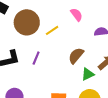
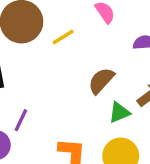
purple line: (36, 58) -> (21, 120), moved

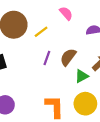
purple line: (21, 120) -> (47, 58), moved

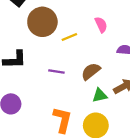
purple line: (47, 58) -> (56, 71), moved, turned 64

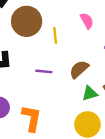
yellow line: (69, 37) -> (55, 35), turned -70
orange L-shape: (62, 120) -> (32, 118), moved

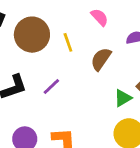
brown semicircle: (79, 69) -> (101, 59), moved
purple line: (44, 71) -> (51, 86), moved, turned -35

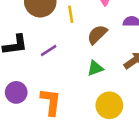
green triangle: (123, 98) -> (95, 68), moved

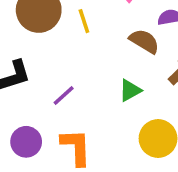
brown semicircle: (97, 34) -> (144, 41), moved, turned 85
purple line: (49, 50) -> (64, 96), moved

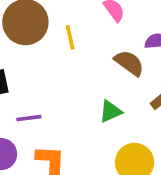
purple line: (64, 96) -> (29, 118), moved, turned 30

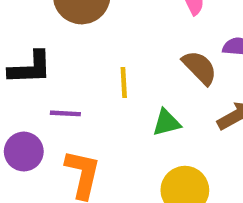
yellow line: (70, 37) -> (124, 82), moved

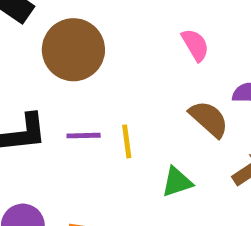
purple line: (65, 113) -> (84, 136), moved

